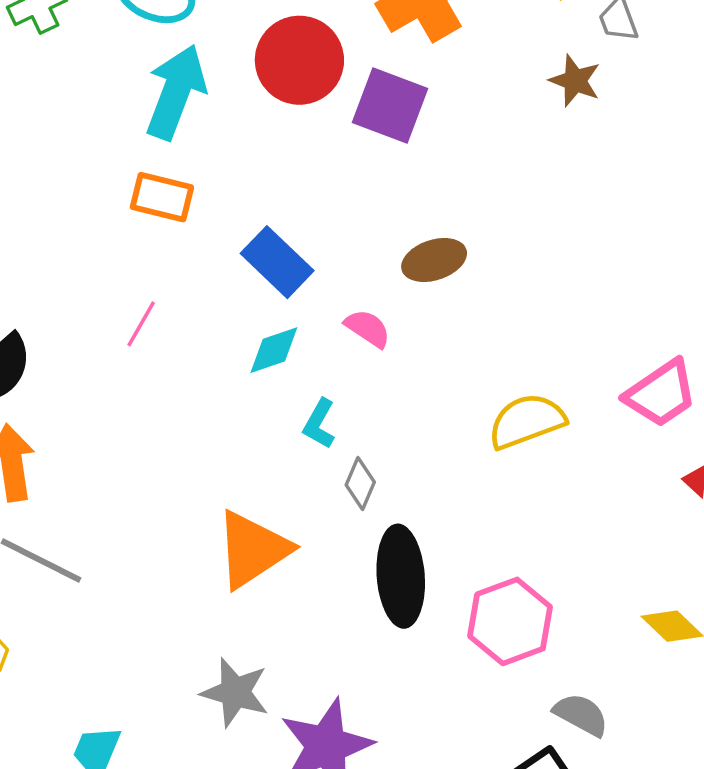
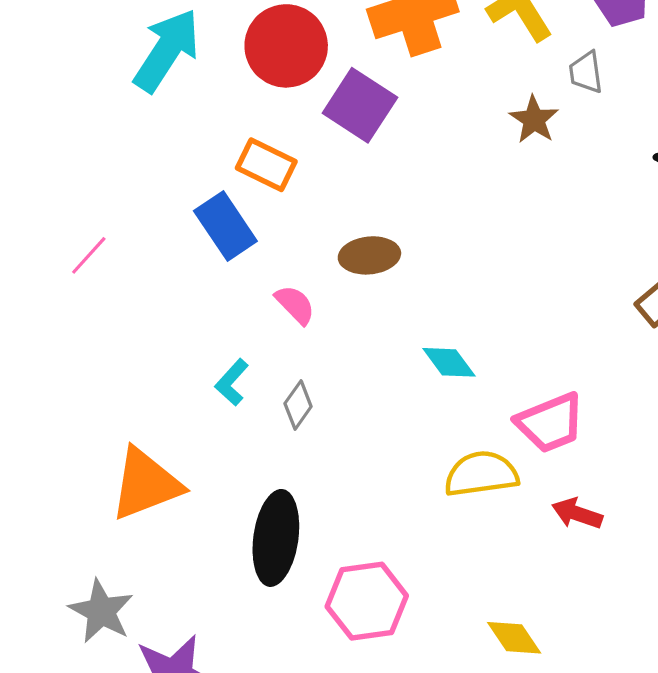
orange rectangle: (162, 197) -> (266, 165), moved
cyan diamond: (274, 350) -> (449, 362), moved, turned 60
yellow semicircle: (527, 421) -> (481, 474), moved
gray diamond: (360, 484) -> (298, 405), moved

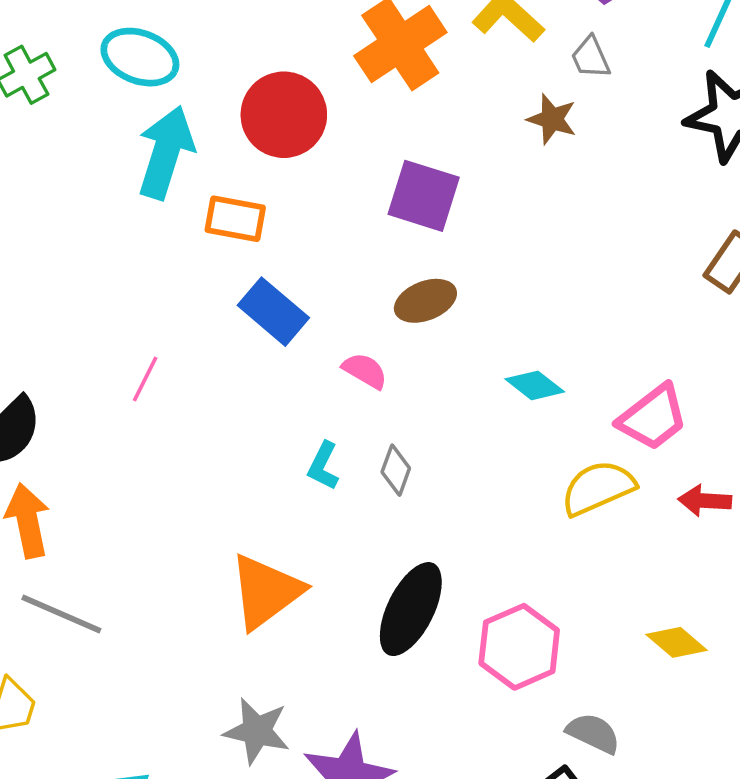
purple square: (360, 105) -> (424, 196), moved
orange rectangle: (266, 165) -> (235, 219), moved
black ellipse: (276, 538) -> (411, 609), turned 34

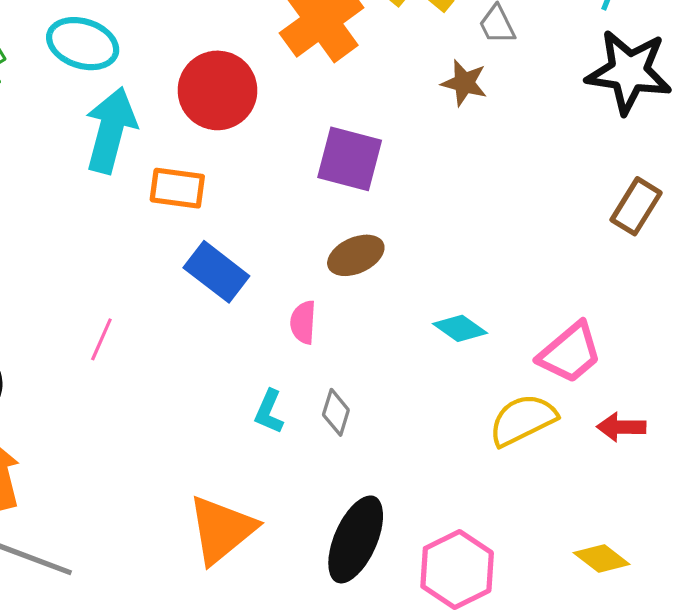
pink semicircle: (365, 371) -> (303, 322), turned -114

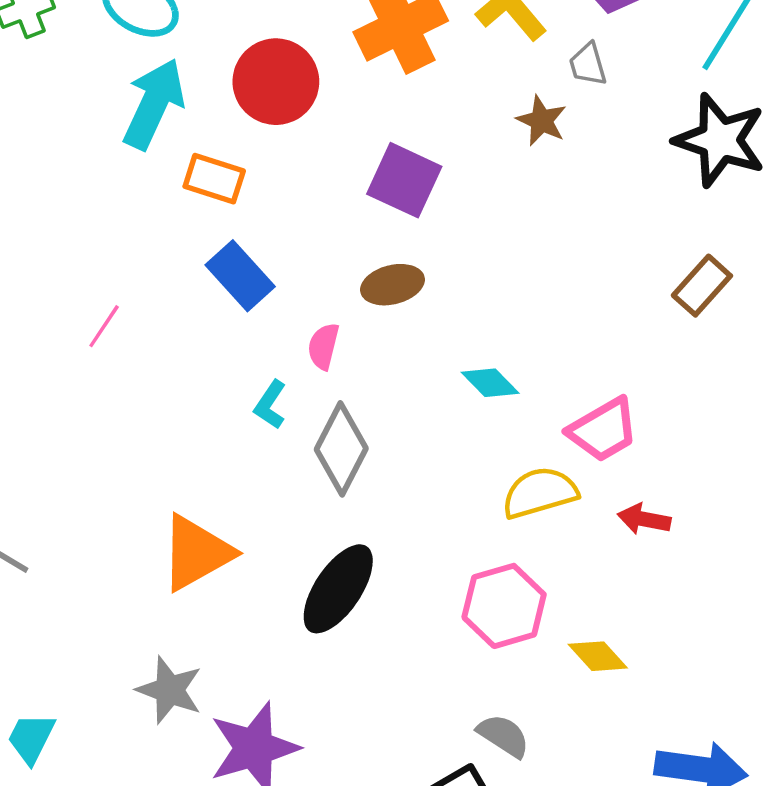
cyan L-shape: (269, 412) -> (270, 405), moved
gray diamond: (336, 412) -> (341, 449), size x1.8
pink hexagon: (457, 569) -> (504, 606), moved

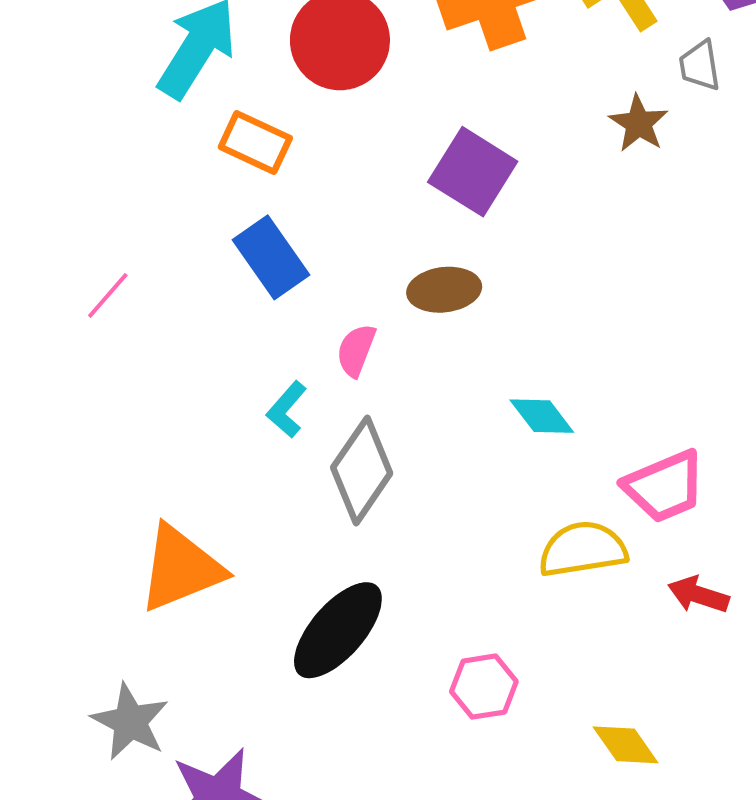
pink hexagon: (504, 606) -> (484, 687), moved, size x0.7

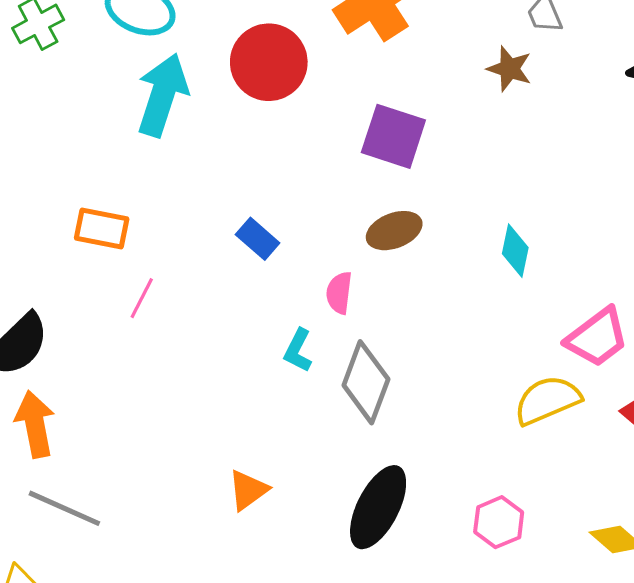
orange rectangle: (255, 142) -> (102, 229), moved
blue rectangle: (271, 257) -> (258, 239), size x0.7
cyan diamond: (542, 416) -> (515, 251), moved, turned 63
orange triangle: (181, 568) -> (248, 490), size x0.6

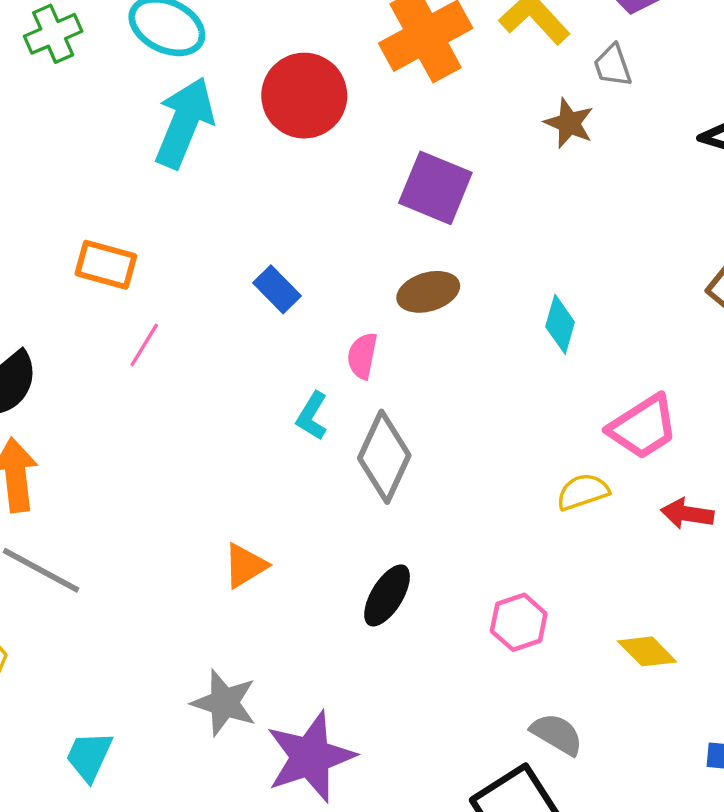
yellow semicircle: (547, 400) -> (583, 492), size x0.7
black ellipse: (378, 507) -> (387, 595), size x0.7

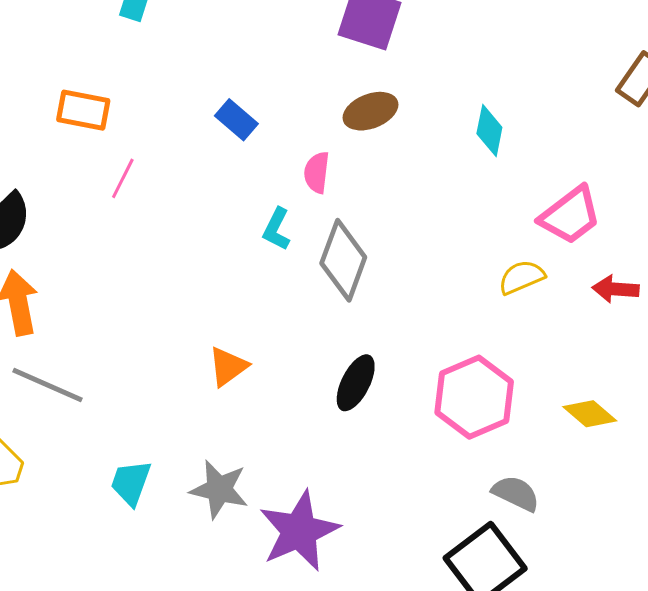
pink hexagon: (519, 622) -> (474, 397), size x1.6
cyan trapezoid: (89, 756) -> (131, 483), moved

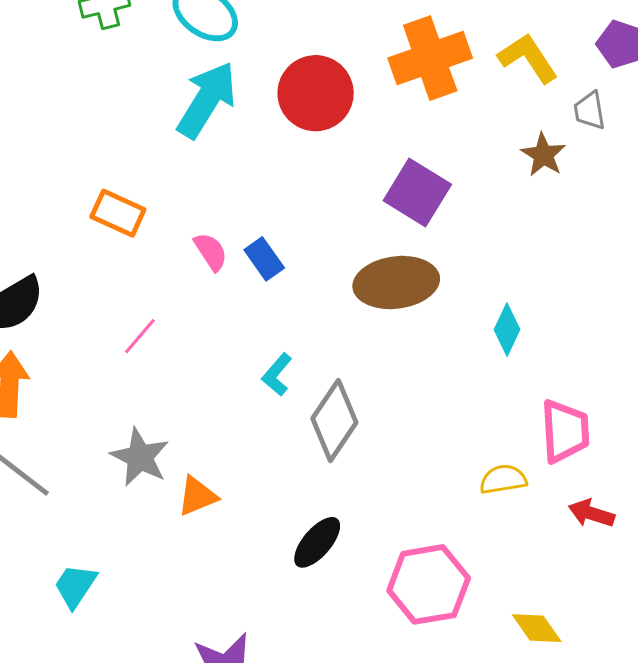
brown ellipse: (370, 111) -> (396, 283), size x1.5
pink semicircle: (317, 172) -> (211, 252), moved, turned 126
pink line: (123, 178) -> (140, 336), moved
pink trapezoid: (570, 215) -> (565, 431), turned -70
gray star: (219, 489) -> (140, 457), moved

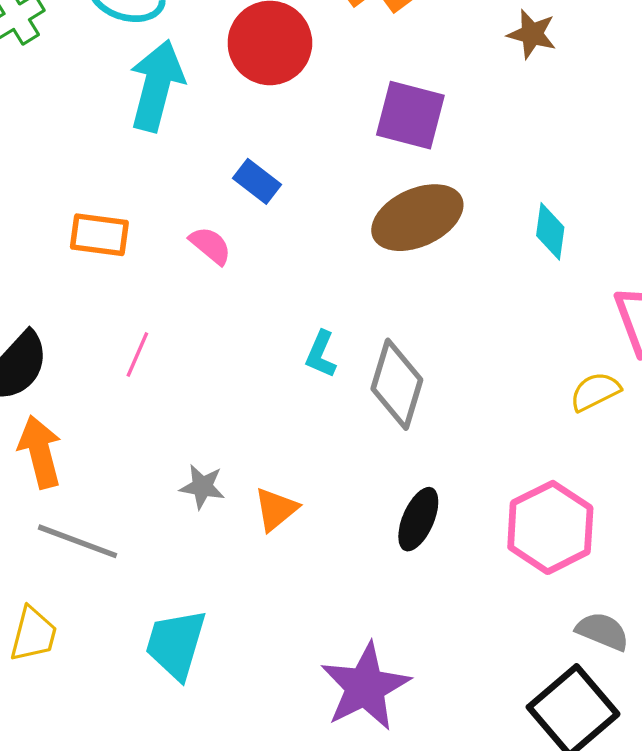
blue rectangle: (264, 259) -> (257, 181), moved
pink line: (140, 336) -> (137, 354), moved
gray star: (140, 457) -> (202, 487), size x0.7
cyan trapezoid: (75, 586) -> (176, 644), size x1.4

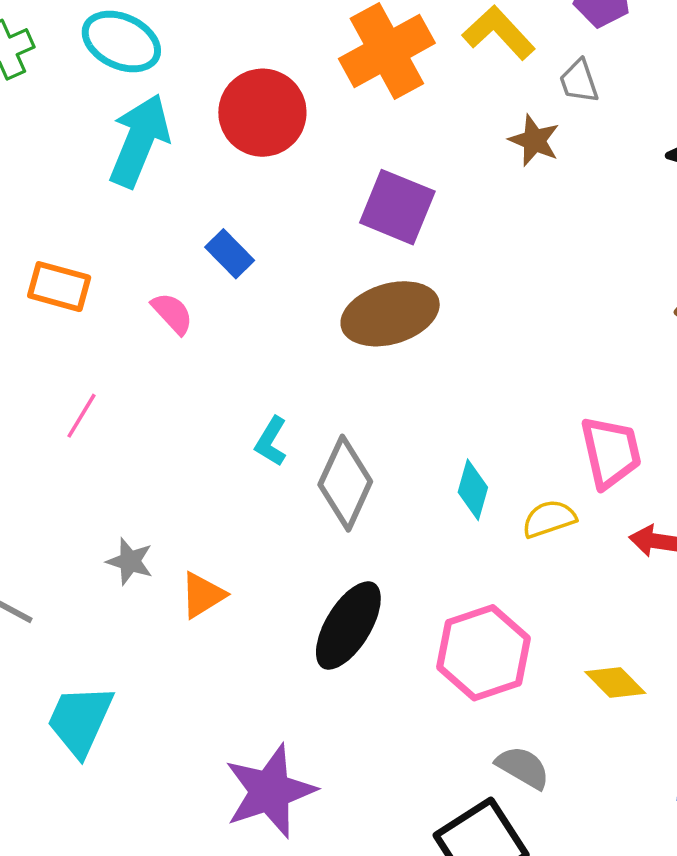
cyan diamond: (550, 231) -> (473, 490), moved
black ellipse: (418, 519) -> (348, 626), size x1.4

